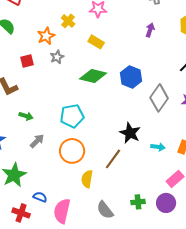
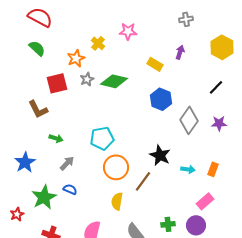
yellow rectangle: (96, 42) -> (155, 64), moved
red square: (27, 61) -> (57, 83), size x1.5
green diamond: (93, 76) -> (114, 81), moved
orange circle: (72, 151) -> (116, 167), moved
blue semicircle: (40, 197) -> (70, 189), moved

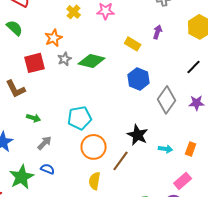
yellow cross: (98, 43) -> (74, 12), moved

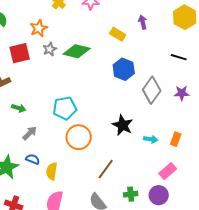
purple arrow: (158, 32) -> (143, 22), turned -32
black line: (194, 67) -> (179, 57), turned 63
brown line: (121, 161) -> (106, 169), moved
yellow semicircle: (95, 181) -> (52, 171), moved

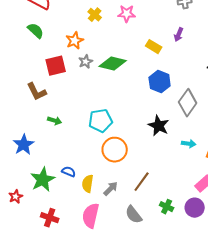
purple arrow: (143, 22) -> (179, 35), turned -144
black star: (123, 125) -> (159, 126), moved
gray arrow: (30, 133) -> (111, 189), moved
cyan arrow: (151, 139) -> (189, 144), moved
green cross: (131, 194) -> (167, 207), turned 32

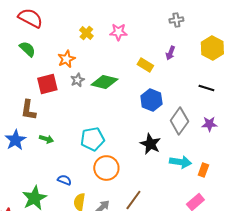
brown L-shape: (37, 92) -> (28, 110), turned 35
cyan arrow: (189, 144) -> (180, 162), size x1.5
blue star: (24, 145) -> (15, 140), moved
blue semicircle: (69, 172) -> (64, 180), moved

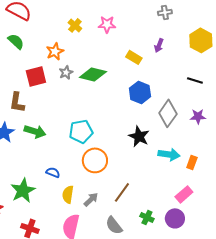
green arrow: (46, 139) -> (35, 131), size x1.5

